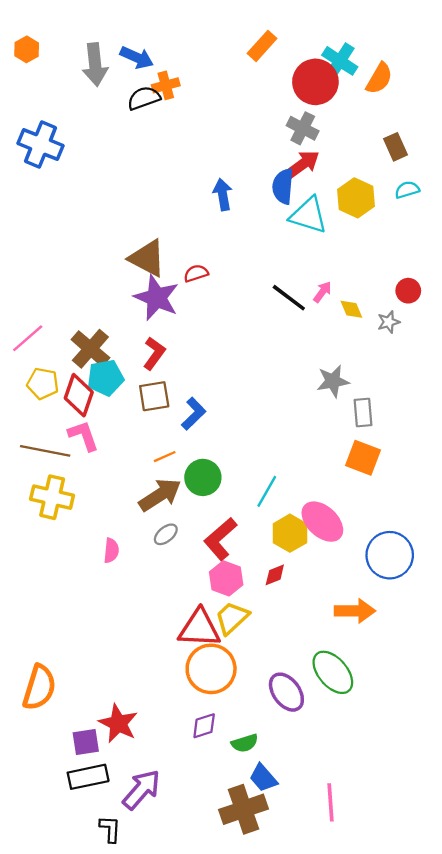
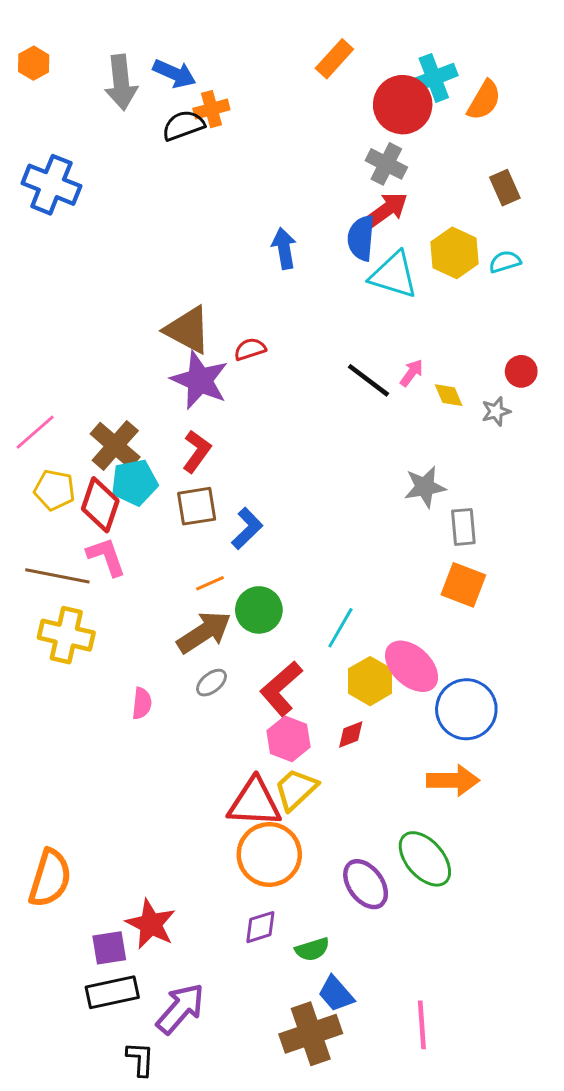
cyan cross: (340, 61) -> (434, 78), turned 36
cyan semicircle: (407, 190) -> (505, 262), moved
blue circle: (390, 555) -> (466, 709), moved

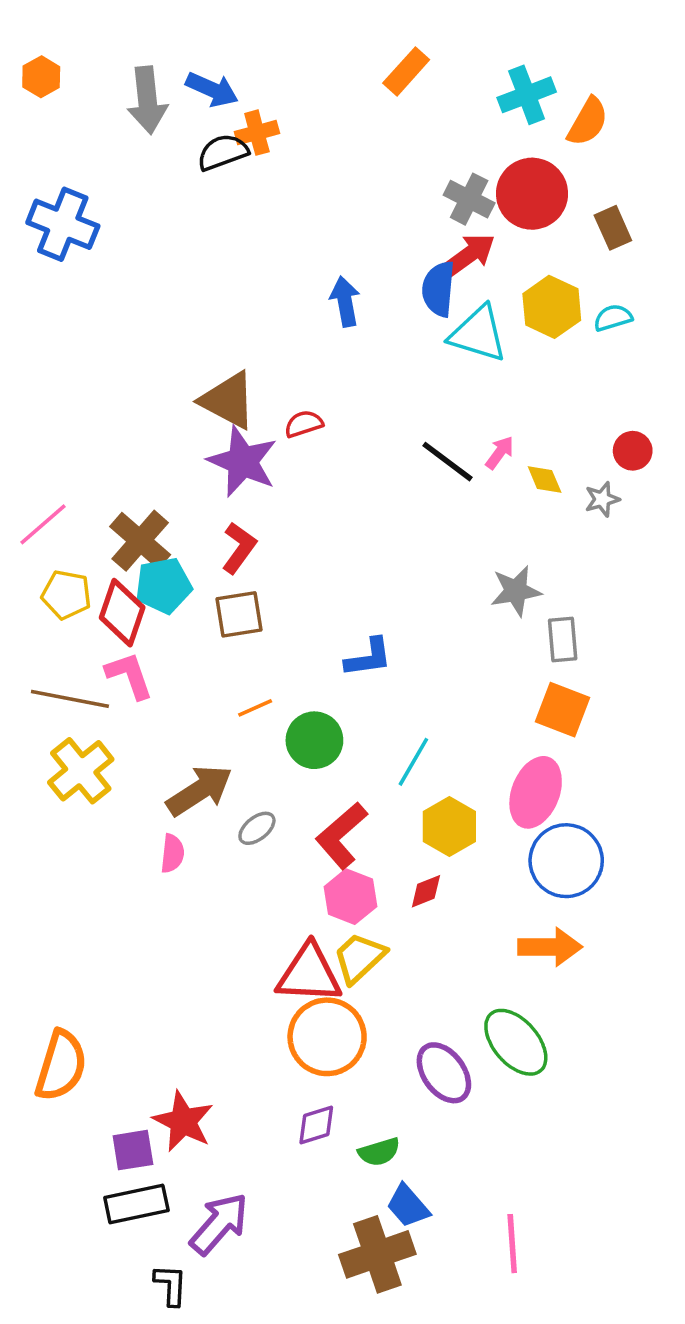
red circle: (403, 105) -> (532, 194), moved
blue L-shape: (247, 528) -> (368, 658), moved, turned 36
brown arrow: (204, 632) -> (199, 791), moved
yellow cross: (66, 635) -> (81, 771), turned 38
pink ellipse: (412, 666) -> (536, 792), moved, turned 68

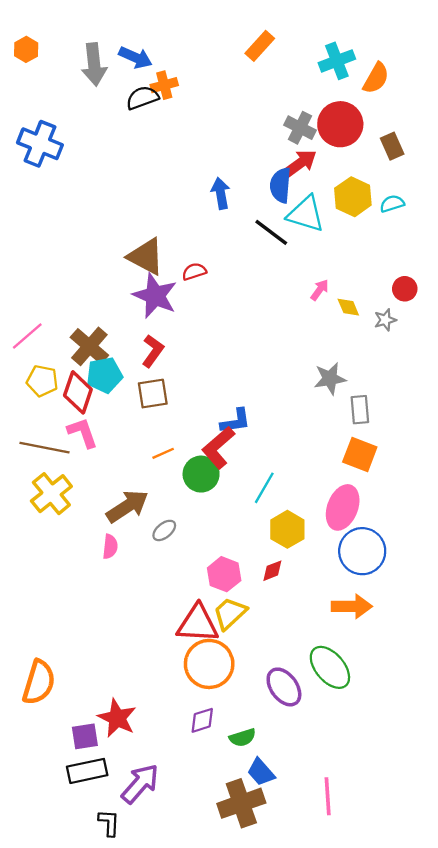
black line: (448, 462) -> (271, 232), moved
red L-shape: (341, 835) -> (218, 448), moved

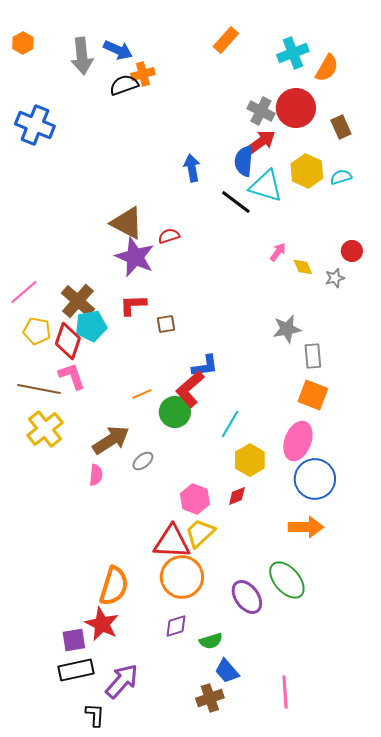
red L-shape: (153, 351) -> (133, 305), turned -128
brown square: (153, 394) -> (166, 324), moved, size x0.7
orange semicircle: (39, 682) -> (114, 586), moved
brown cross: (241, 803) -> (210, 698), size x0.7

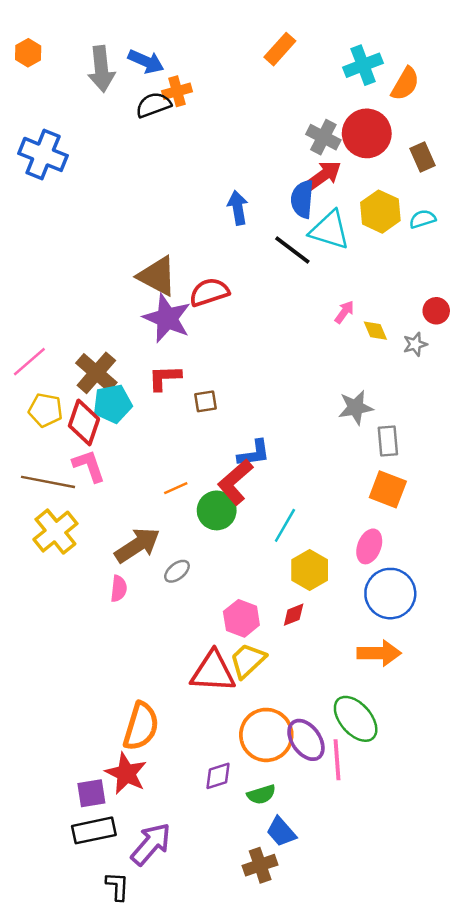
red semicircle: (169, 236) -> (209, 292), size x1.5
pink ellipse: (298, 441) -> (369, 546), size x0.7
orange circle: (182, 577) -> (266, 735), moved
pink line: (285, 692) -> (337, 760), moved

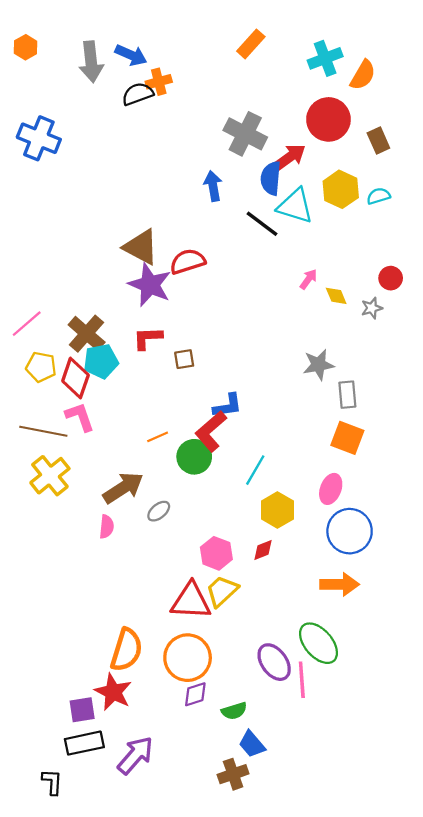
gray cross: (323, 137) -> (245, 134), moved, size x1.4
orange circle: (266, 735) -> (188, 658), moved
black L-shape: (117, 886) -> (52, 782), moved

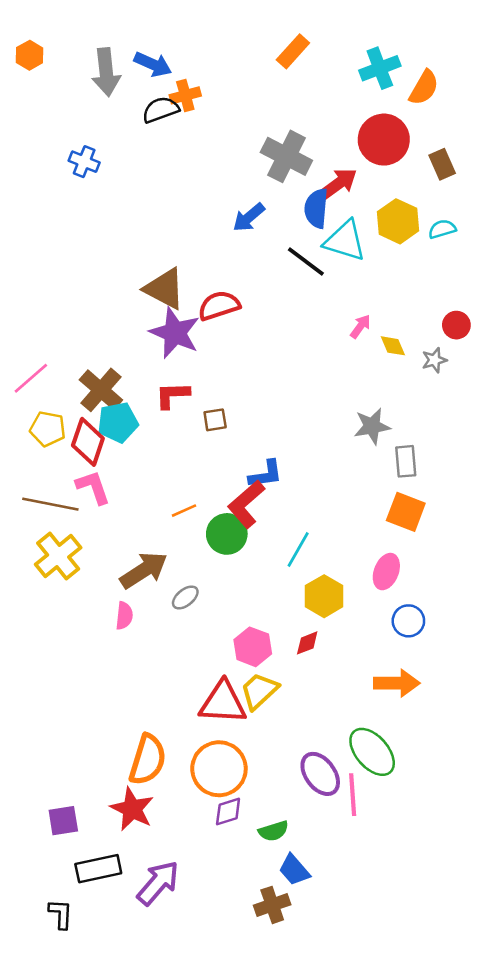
blue cross: (39, 138) -> (84, 162), moved, size x0.6
blue arrow: (213, 186) -> (249, 217), turned -120
blue circle: (350, 531) -> (408, 621), size x0.6
purple square: (82, 710) -> (63, 821), moved

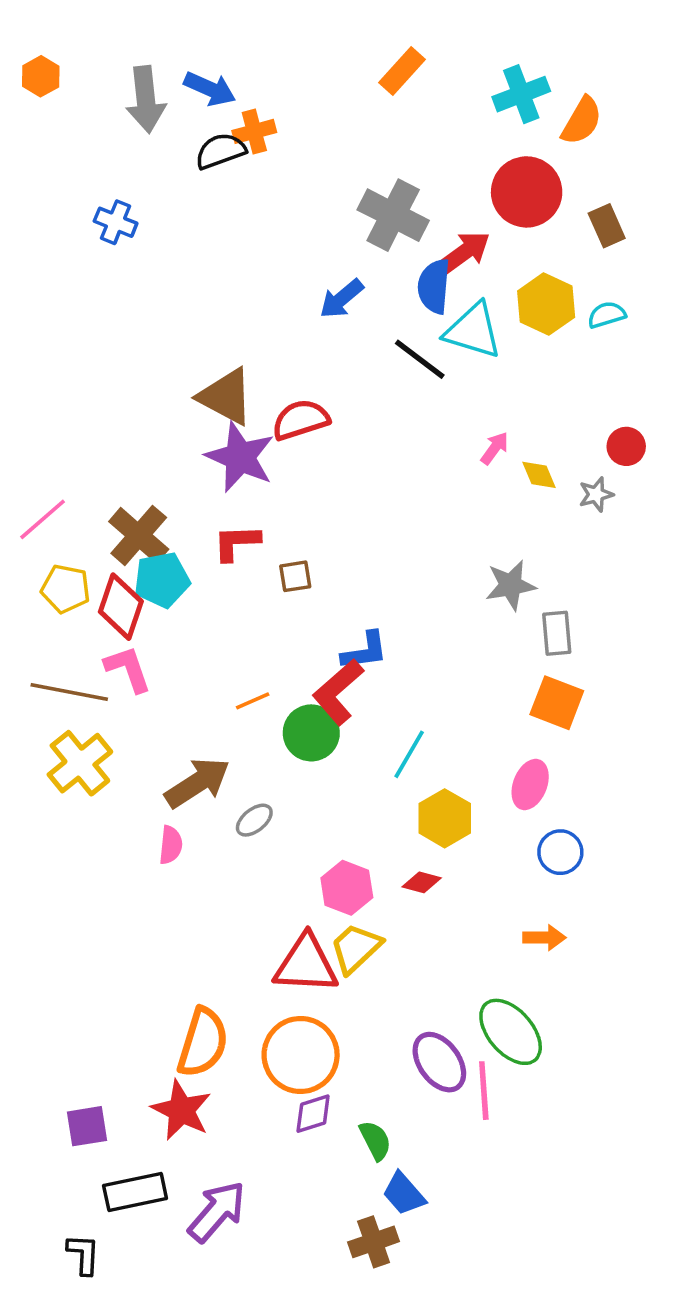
red diamond: (307, 643) -> (422, 882), turned 36
orange arrow: (397, 683) -> (544, 938), size x0.7
green semicircle: (273, 831) -> (375, 1140), turned -100

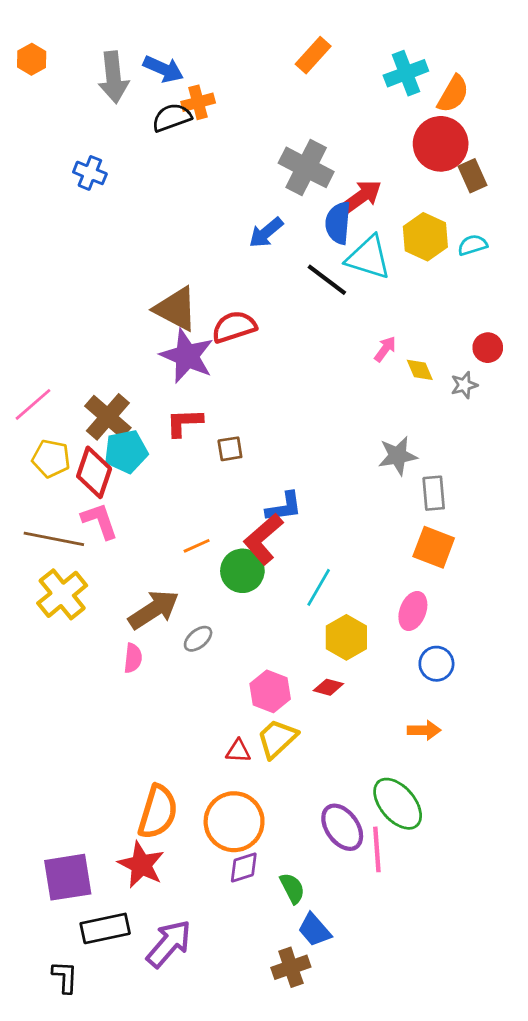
red circle: (527, 192) -> (441, 144), moved
red triangle: (306, 964) -> (238, 751), size x0.5
purple square: (87, 1126) -> (68, 877), size x1.5

